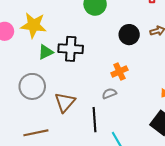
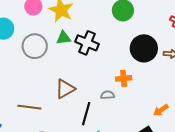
black circle: (129, 35) -> (144, 48), size x1.4
gray circle: (32, 86) -> (35, 46), moved

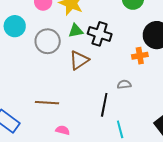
orange cross: (124, 78) -> (140, 56), moved
brown triangle: (65, 89) -> (79, 60), moved

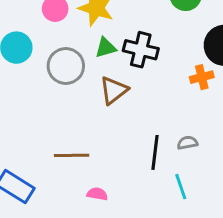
gray semicircle: (124, 84) -> (187, 143), moved

